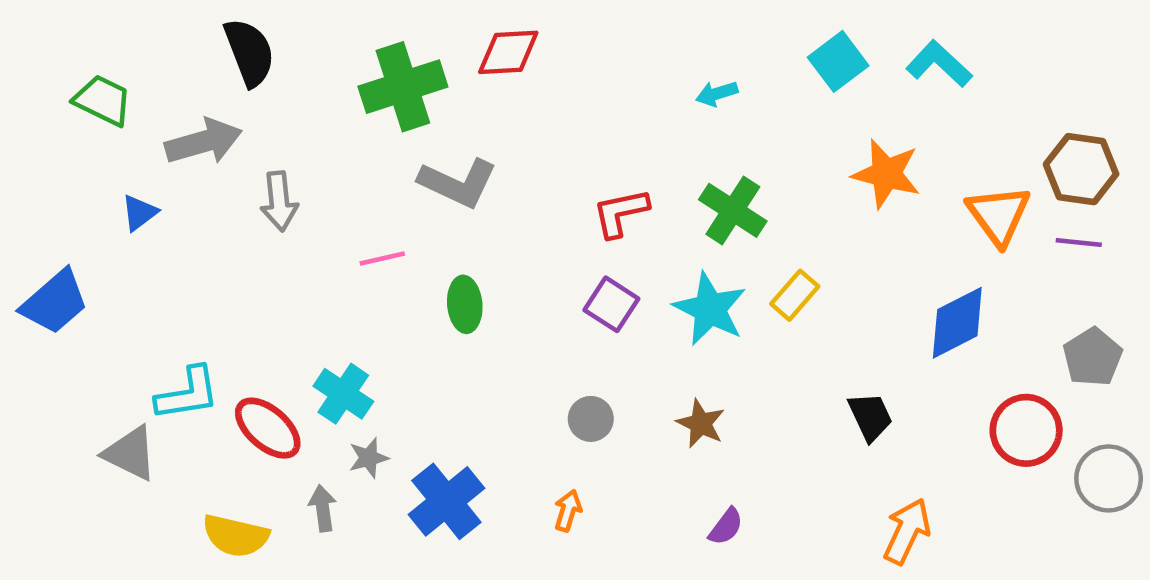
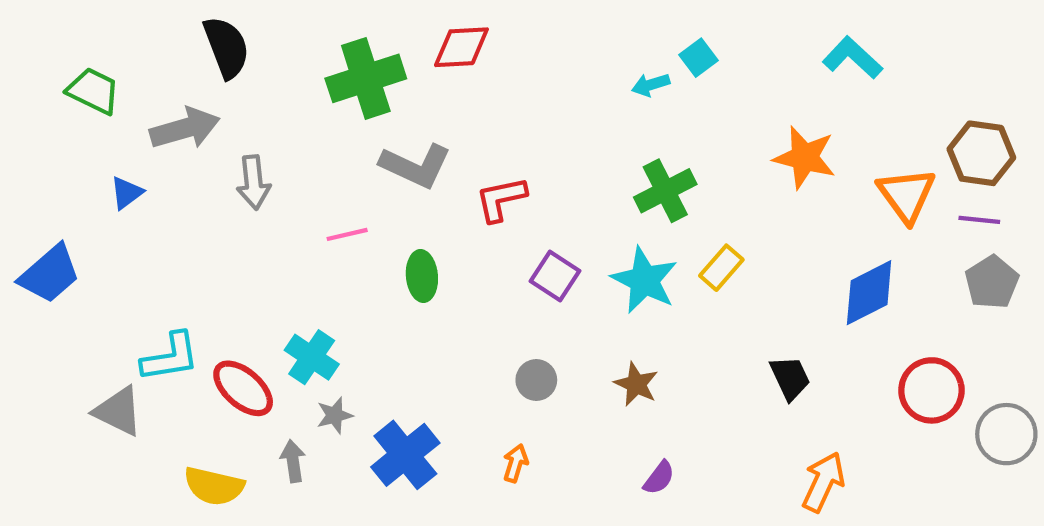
cyan square: (838, 61) -> (699, 58), moved, size x0.7
green cross: (733, 210) -> (665, 191), turned 30
red L-shape: (621, 213) -> (501, 199), moved
gray pentagon: (1093, 357) -> (992, 282), moved

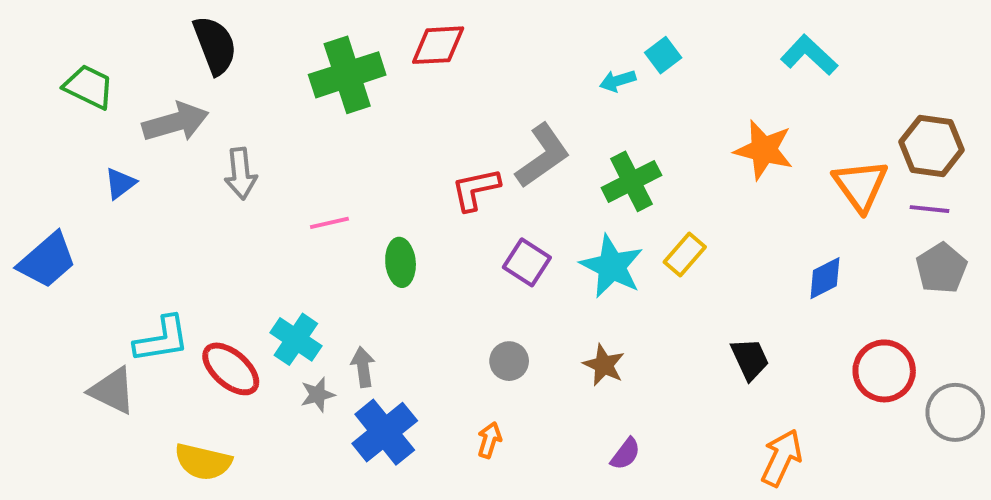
gray L-shape: (416, 166) -> (543, 156), moved, turned -60
blue diamond: (869, 293) -> (825, 278), size x0.7
gray arrow: (293, 461) -> (363, 367), moved

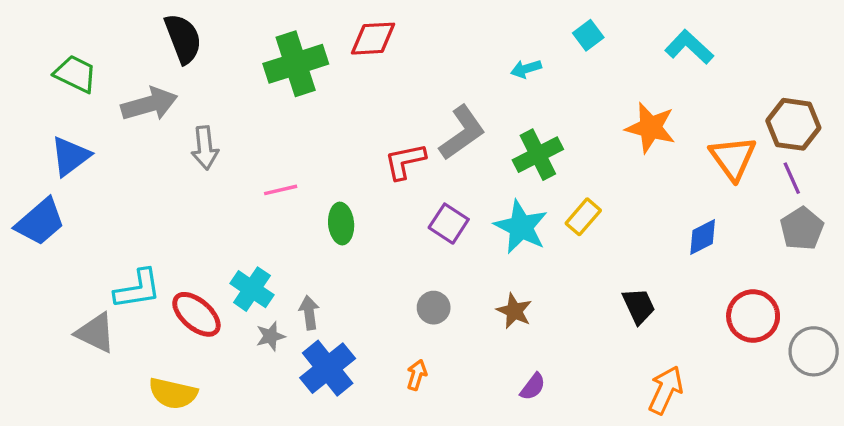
cyan square: (663, 55) -> (588, 35), moved
blue triangle: (120, 183) -> (70, 156), moved, size x1.5
purple line: (930, 209) -> (792, 178), turned 60

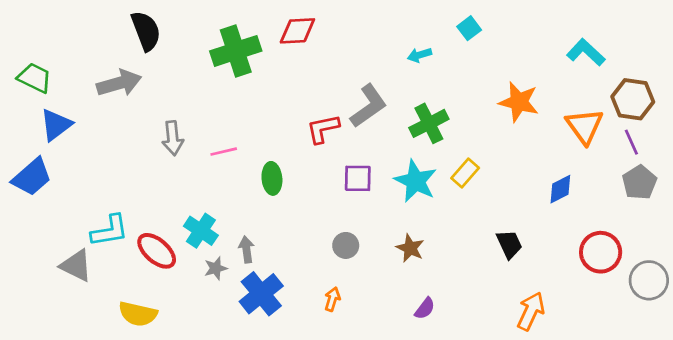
cyan L-shape: (689, 47) -> (586, 52), moved
green trapezoid: (75, 74) -> (35, 78), moved
gray arrow: (205, 148) -> (173, 138), moved
purple square: (449, 224) -> (358, 178), turned -32

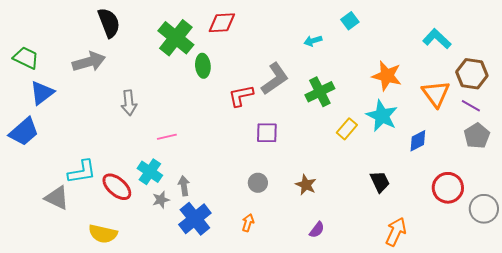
green cross: (236, 51) -> (176, 38), turned -33
purple line: (631, 142) -> (471, 106), turned -36
pink line: (224, 152) -> (167, 137), moved
green ellipse: (272, 178) -> (203, 66), moved
cyan star: (415, 181) -> (382, 116), moved

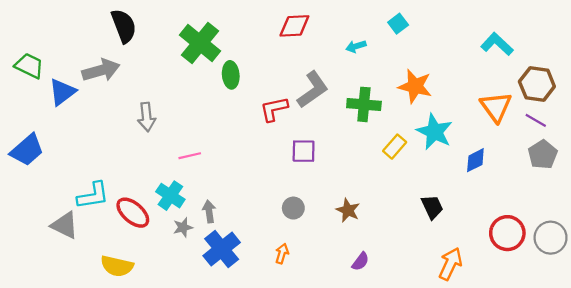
red diamond: (222, 23) -> (294, 26), moved
orange star: (387, 76) -> (415, 86), moved
green cross: (320, 92) -> (364, 104), turned 32
blue triangle: (42, 93) -> (62, 92), moved
red circle: (448, 188) -> (507, 233), moved

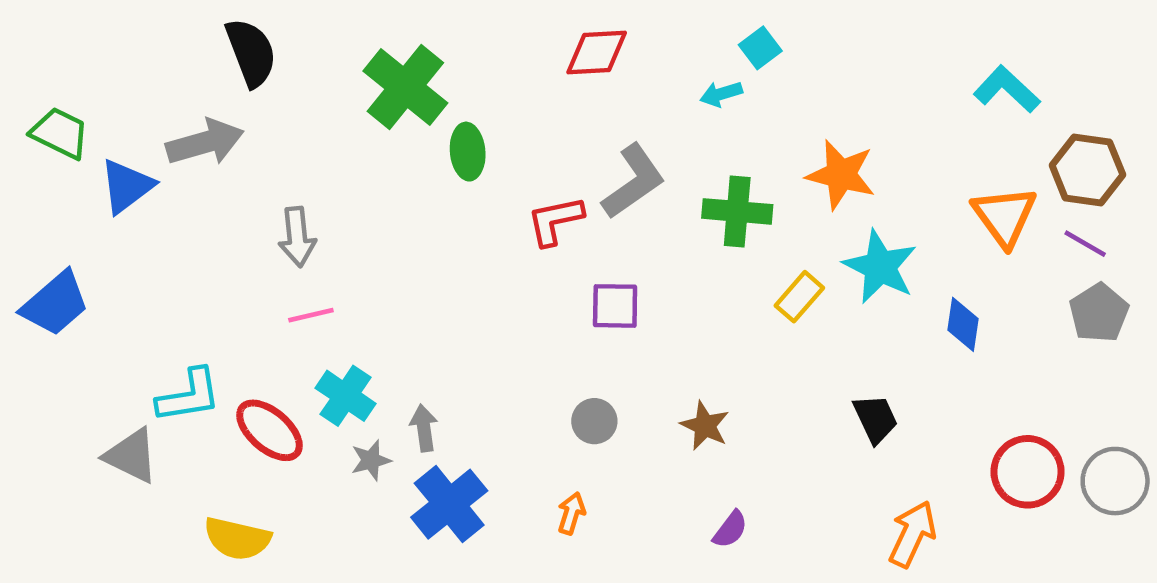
cyan square: (398, 24) -> (760, 48), moved
pink line: (190, 156) -> (311, 315), moved
blue diamond: (475, 160) -> (963, 324), turned -55

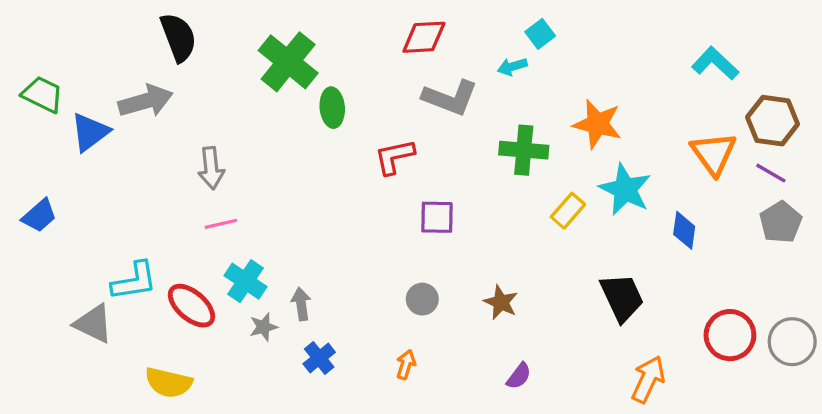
gray L-shape: (634, 182) -> (450, 98), moved, turned 56
blue trapezoid: (55, 304) -> (39, 216), size x0.7
black trapezoid: (875, 419) -> (622, 297), size x1.4
blue cross: (449, 504) -> (319, 358), size x0.6

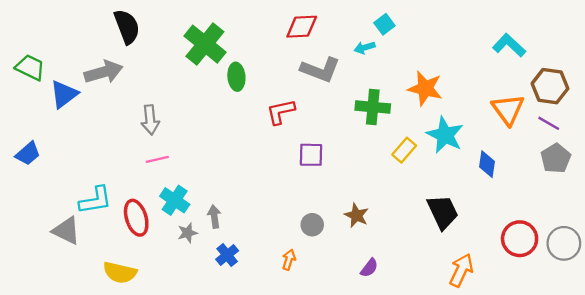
gray circle: (422, 299) -> (312, 225), moved
red ellipse: (191, 306) -> (136, 218), turned 32

